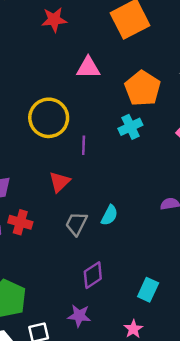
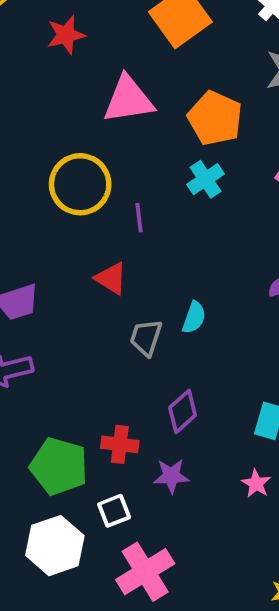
pink triangle: (88, 68) -> (128, 100), size x1.4
red triangle: (60, 182) -> (111, 278), turned -35
red cross: (20, 222) -> (120, 444), moved

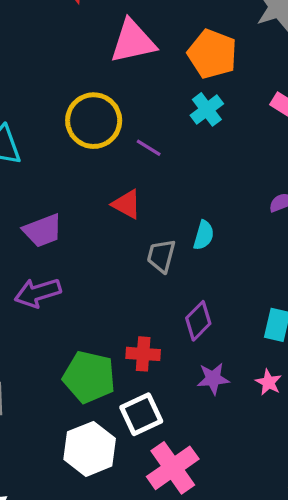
purple line: (139, 218) -> (149, 148), turned -48
purple star: (171, 476) -> (213, 379), moved
white square: (114, 511) -> (141, 414), size x1.4

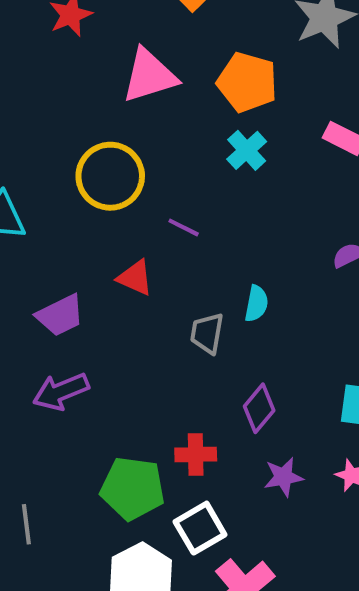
purple line: (149, 148) -> (184, 227), moved
red triangle: (127, 204) -> (135, 278), moved

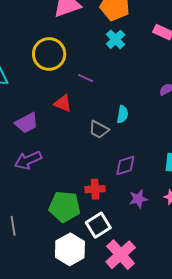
gray trapezoid: (207, 333) -> (99, 130), turned -70
purple diamond: (259, 408) -> (125, 166), turned 35

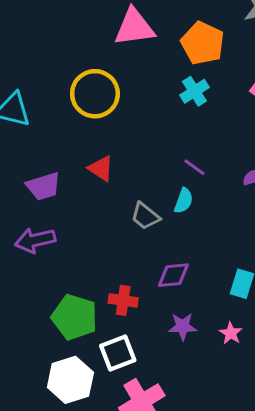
purple line: (86, 78) -> (194, 167), moved

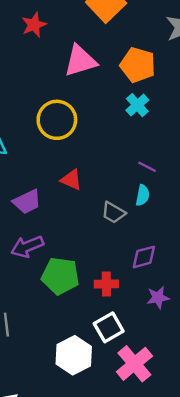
green pentagon: (75, 317) -> (60, 276), moved

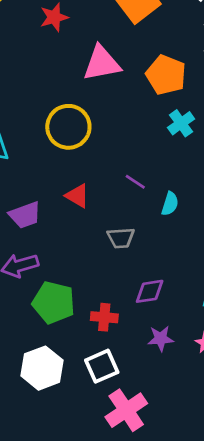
cyan cross: (137, 105) -> (181, 123), moved
purple line: (147, 167) -> (135, 182), moved
cyan semicircle: (143, 195) -> (170, 204), moved
gray trapezoid: (113, 213) -> (121, 238), turned -40
white hexagon: (74, 355) -> (42, 368), moved

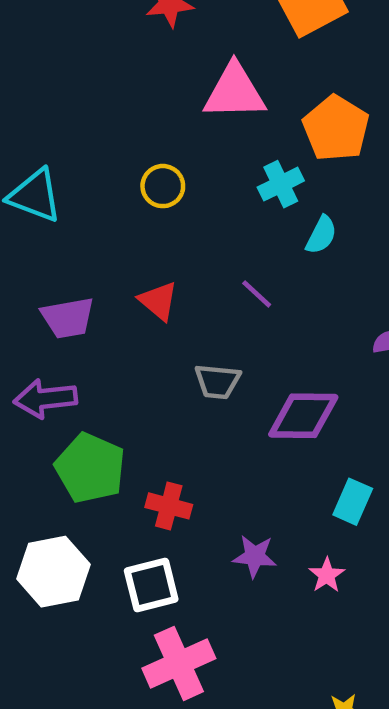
cyan cross: (181, 123) -> (281, 184), moved
yellow circle: (68, 127) -> (163, 186), size x0.6
cyan semicircle: (170, 204) -> (321, 235), moved
purple diamond: (150, 291) -> (303, 416), moved, size x1.4

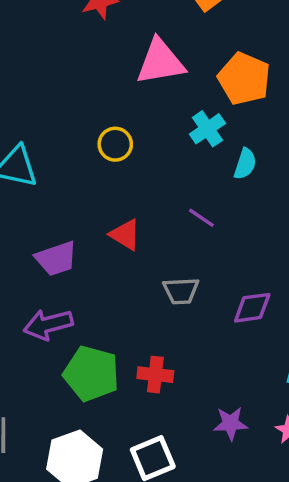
purple diamond: (303, 416) -> (252, 308), size x0.7
red cross: (169, 506) -> (155, 375), moved

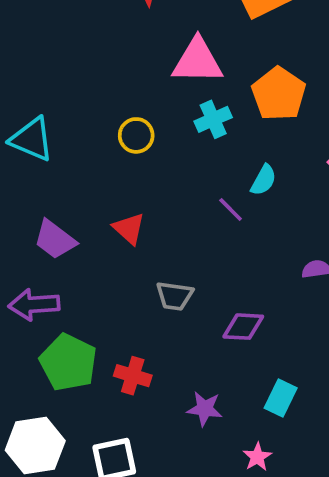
cyan cross: (207, 129) -> (213, 119), moved
purple line: (201, 218) -> (231, 209), moved
purple trapezoid: (56, 259) -> (55, 240), turned 45
purple star: (231, 423) -> (205, 409), moved

